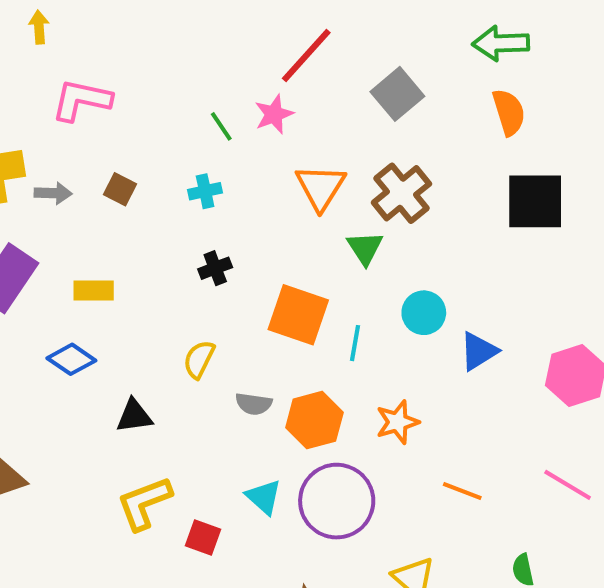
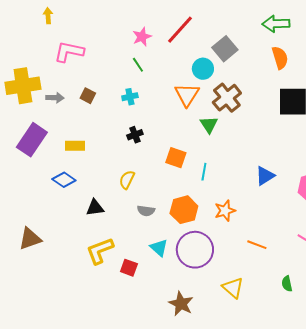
pink star: (274, 114) -> (142, 37), moved
cyan circle: (424, 313) -> (203, 69), moved
orange square: (298, 315) -> (176, 158), size x0.7
gray semicircle: (254, 404) -> (146, 211), moved

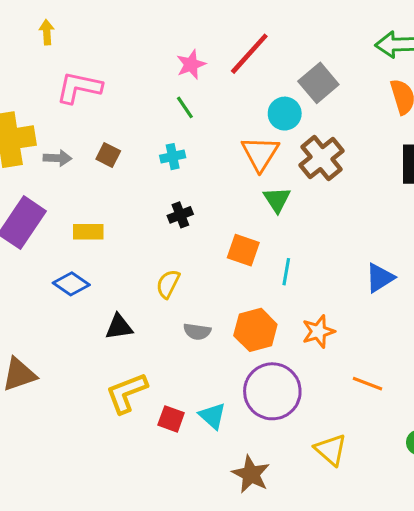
green triangle: (209, 125) -> (277, 200), moved
cyan triangle: (159, 248) -> (213, 416), moved

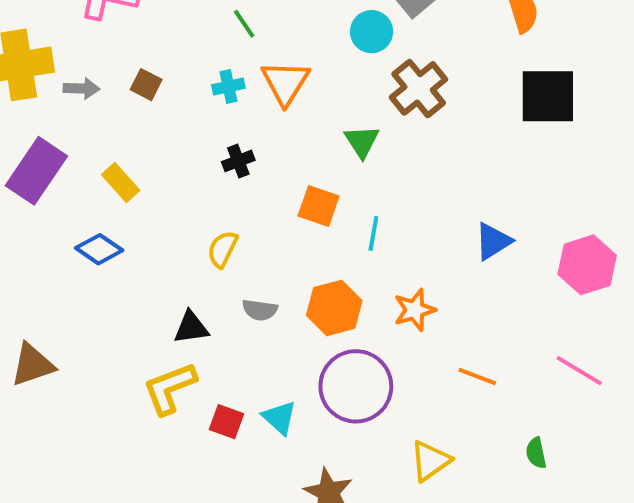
orange triangle: (260, 153) -> (285, 83), moved
yellow rectangle: (88, 232) -> (121, 183), turned 48
black triangle: (119, 327) -> (191, 328), moved
yellow triangle: (331, 450) -> (430, 461), turned 44

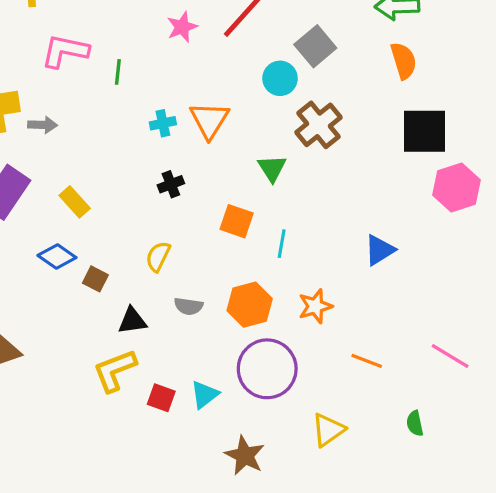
green line: (244, 24) -> (118, 72), moved, turned 40
brown square: (146, 85) -> (95, 279), moved
pink hexagon: (587, 265) -> (457, 187), moved
cyan triangle: (279, 418) -> (205, 395), turned 40

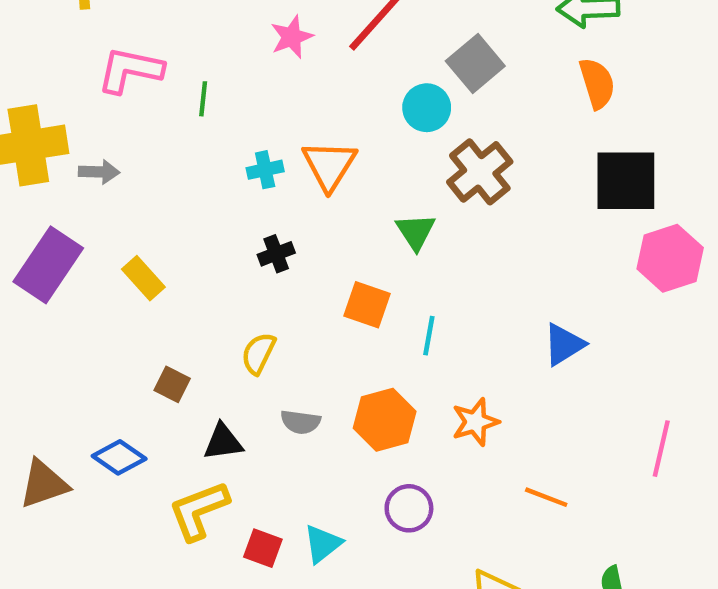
blue diamond: (57, 256) -> (119, 457), moved
pink line: (450, 356) -> (661, 449), moved, turned 72
purple circle: (267, 369) -> (409, 508), size x0.6

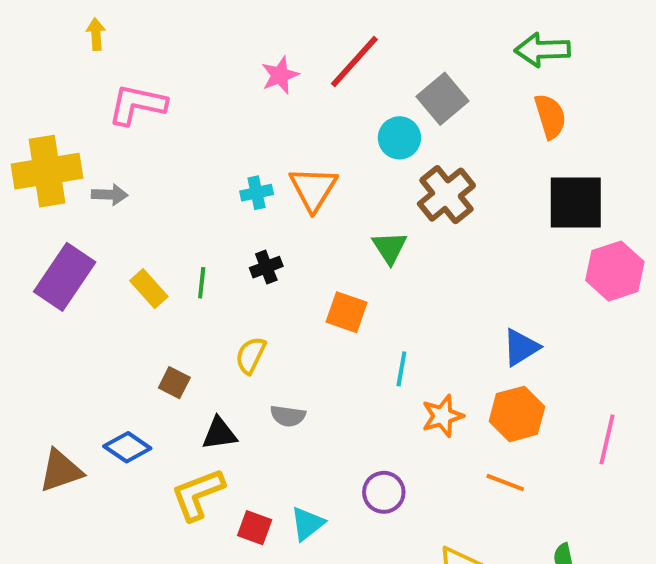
green line: (203, 99) -> (202, 283), moved
cyan line: (429, 336) -> (401, 369), moved
orange hexagon: (385, 420) -> (517, 414), moved

